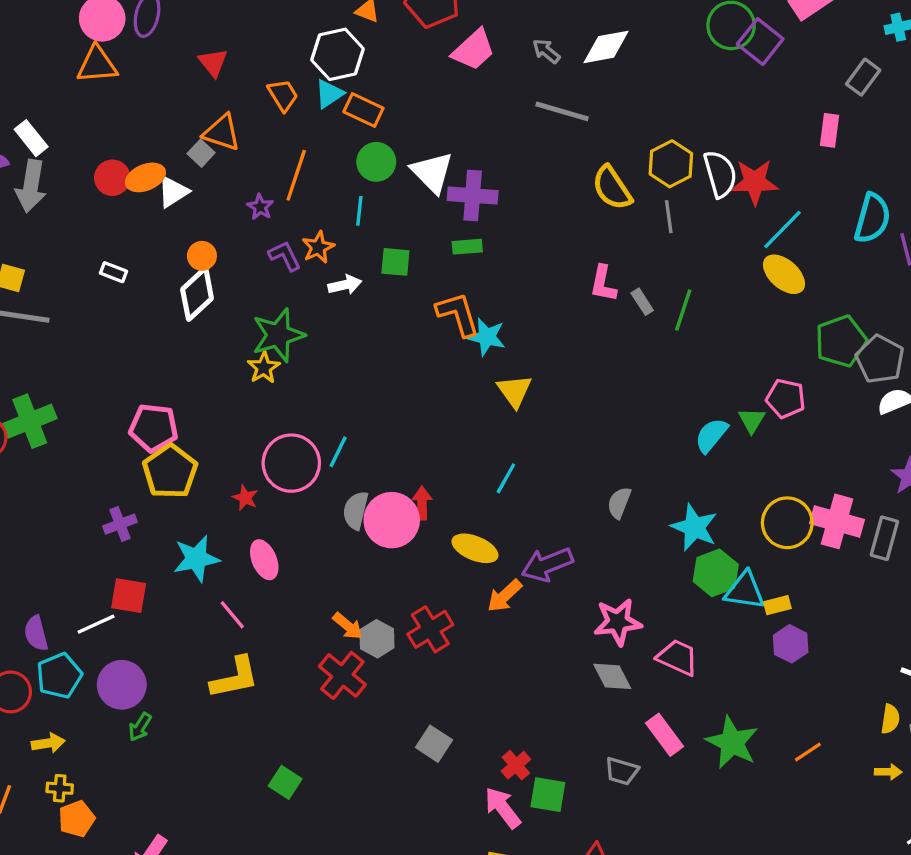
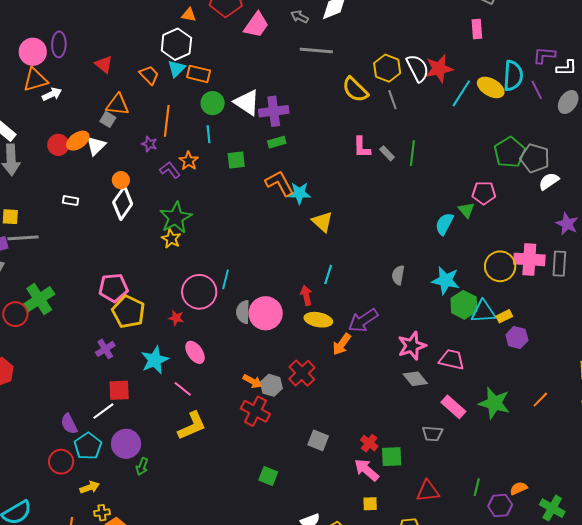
yellow ellipse: (784, 274) -> (491, 87), moved
white arrow: (345, 285) -> (52, 94), moved
red arrow: (422, 503) -> (306, 295), moved
green square: (285, 782) -> (268, 476), moved

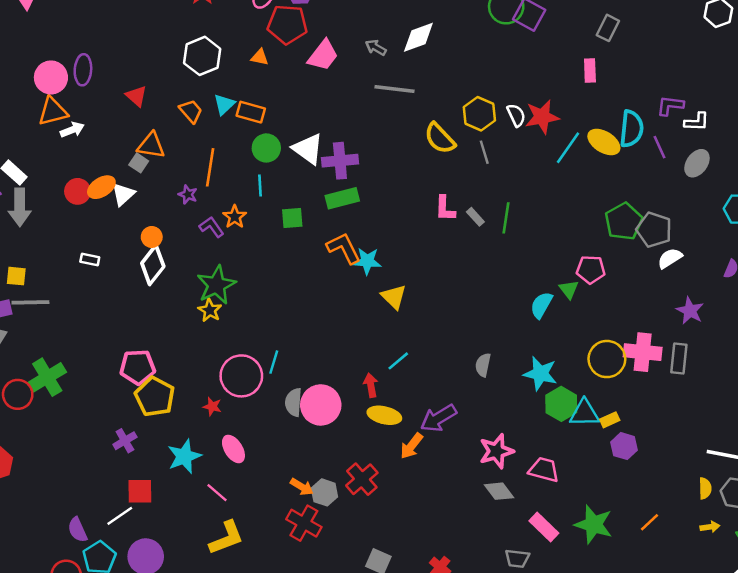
orange triangle: (189, 15) -> (260, 57), moved
white hexagon: (176, 44) -> (202, 56), moved
white semicircle: (418, 68) -> (516, 115), size x0.7
green rectangle: (277, 142) -> (342, 198), size x1.5
cyan line: (328, 275) -> (398, 361), turned 30

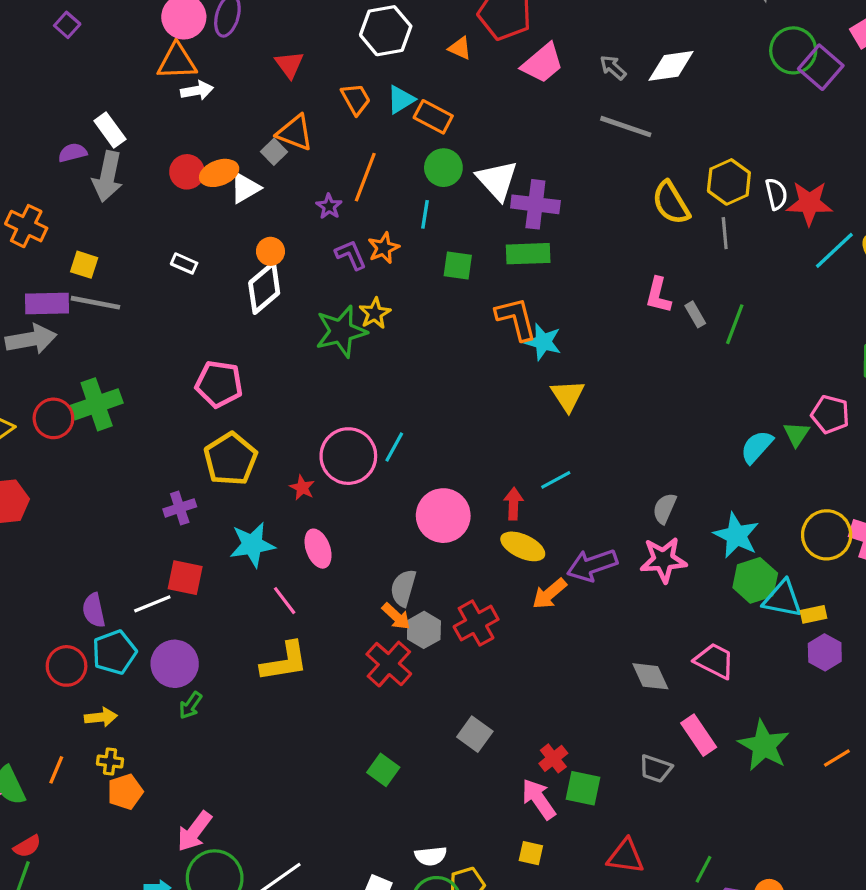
yellow star: (210, 310) -> (375, 313), moved
pink pentagon: (138, 367) -> (219, 384), moved
gray semicircle: (294, 402) -> (403, 588), moved
pink star: (496, 451) -> (663, 560), moved

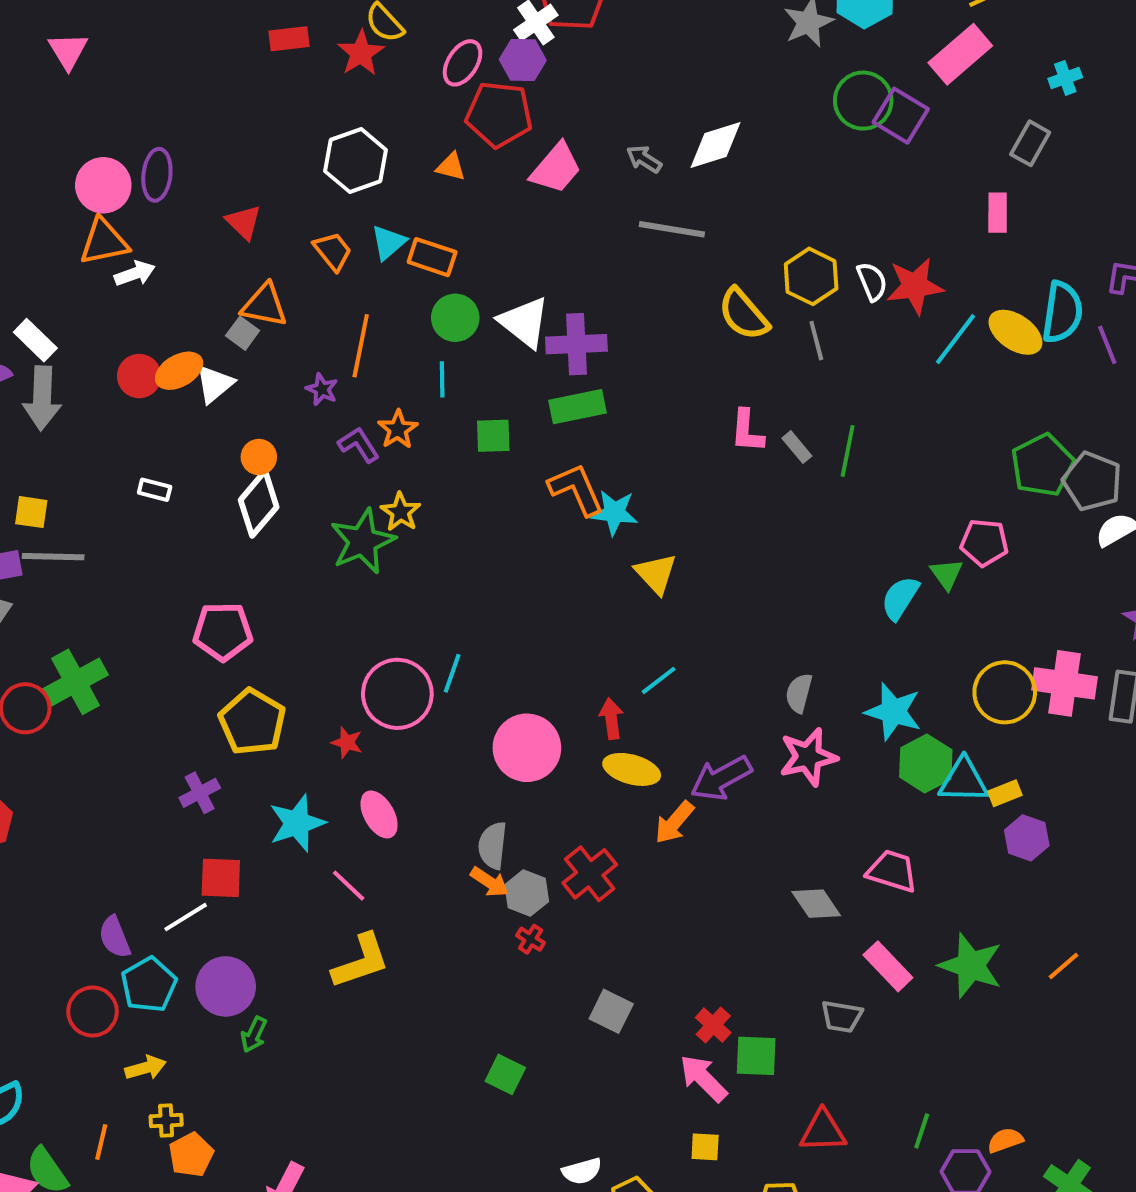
red cross: (389, 664) -> (531, 939), moved, size x0.5

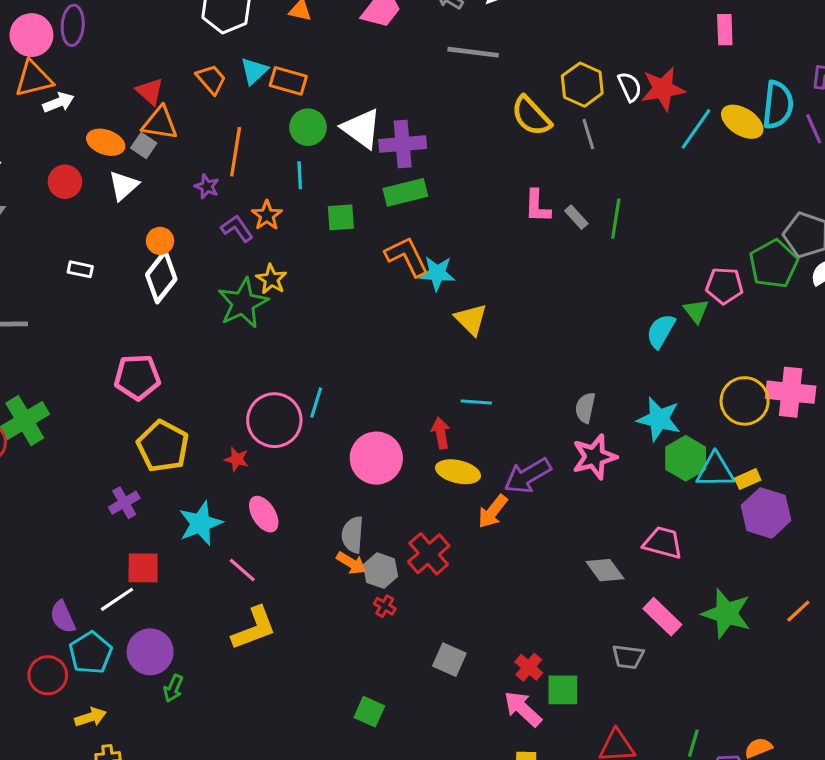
red triangle: (244, 222) -> (150, 91), moved
orange ellipse: (179, 371) -> (106, 142), moved, turned 51
green pentagon: (1043, 465) -> (774, 264), moved
cyan line: (659, 680) -> (476, 402), turned 44
purple hexagon: (1027, 838) -> (766, 513), size x1.4

